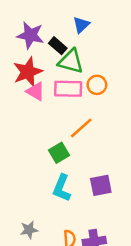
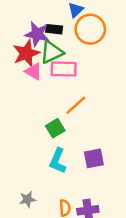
purple star: (30, 35) -> (37, 34), moved
black rectangle: (58, 46) -> (54, 29), turned -35
green triangle: (71, 61) -> (52, 52), moved, turned -40
orange circle: (97, 85) -> (90, 29), moved, size x1.6

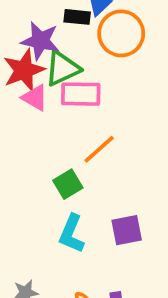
black rectangle: (54, 29) -> (77, 17), moved

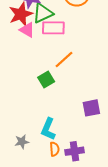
purple square: (127, 230) -> (91, 108), moved
cyan L-shape: (72, 234) -> (48, 129), moved

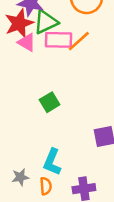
orange line: (64, 59) -> (79, 41), moved
orange semicircle: (54, 149) -> (46, 186), moved

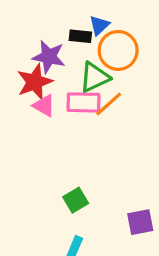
green triangle: (46, 22) -> (95, 77), moved
green square: (50, 102) -> (76, 200), moved

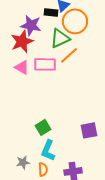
pink rectangle: (83, 102) -> (45, 64), moved
pink triangle: (44, 106) -> (22, 67), moved
green square: (76, 200) -> (43, 127), moved

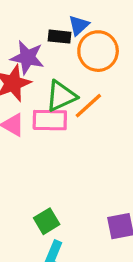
green triangle: (60, 38) -> (61, 96), moved

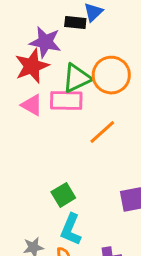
orange circle: (98, 51) -> (111, 75), moved
orange line: (88, 106) -> (102, 132), moved

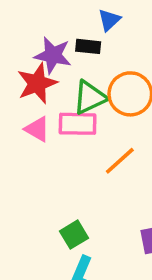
black rectangle: (75, 23) -> (88, 46), moved

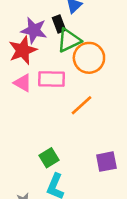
black rectangle: (88, 46) -> (59, 24), turned 63
green triangle: (90, 97) -> (69, 40), moved

